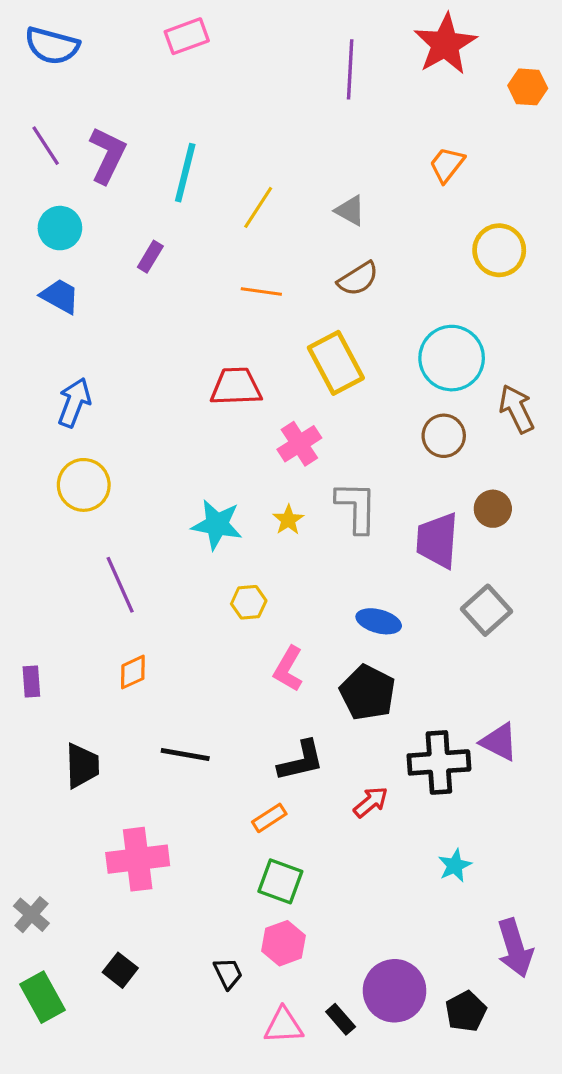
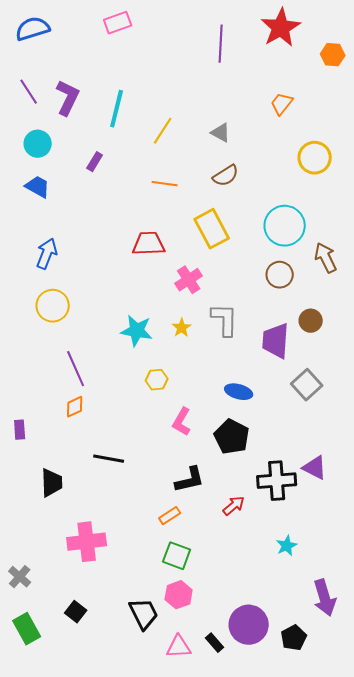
blue semicircle: (52, 46) -> (33, 29), turned 148
orange diamond: (133, 672) -> (75, 407), moved
black line: (185, 754) -> (109, 459), moved
black trapezoid: (228, 973) -> (144, 614), size x1.6

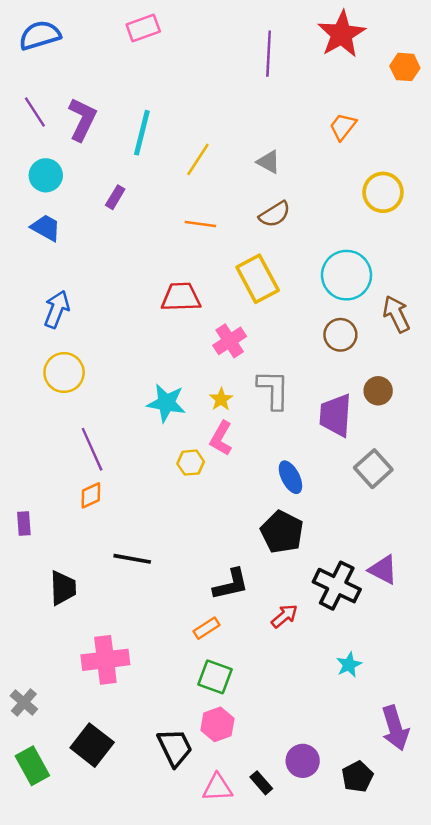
blue ellipse: (239, 392) -> (290, 477), turned 48
pink L-shape: (182, 422) -> (221, 438), moved
black cross: (277, 481) -> (337, 586), turned 30
black square: (76, 612) -> (92, 745), size x1.6
purple circle: (249, 625) -> (303, 761), size x0.7

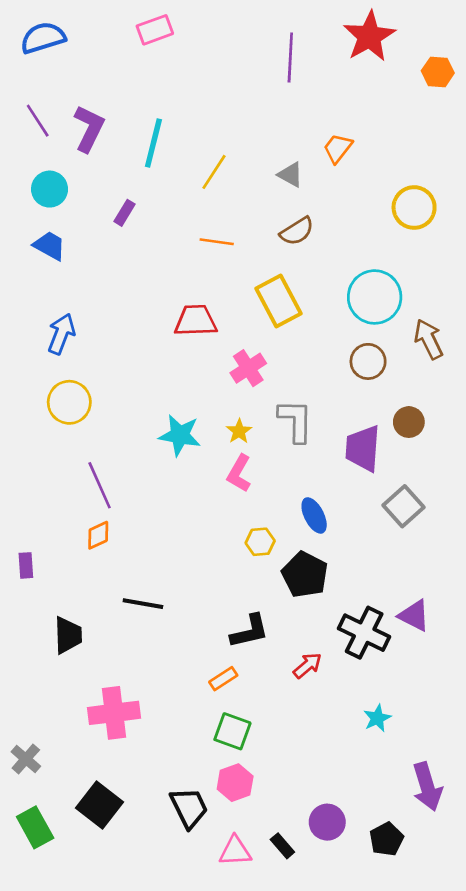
orange trapezoid: (343, 127) -> (338, 148), moved
yellow hexagon: (191, 463) -> (260, 542), moved

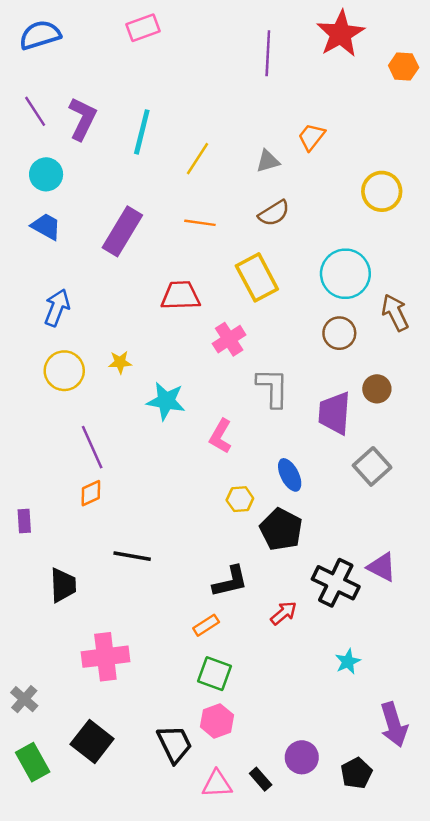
gray triangle: (290, 175) -> (268, 161), turned -45
purple rectangle: (125, 213) -> (122, 231), moved, size x2.0
yellow star: (239, 431) -> (120, 362), moved, turned 30

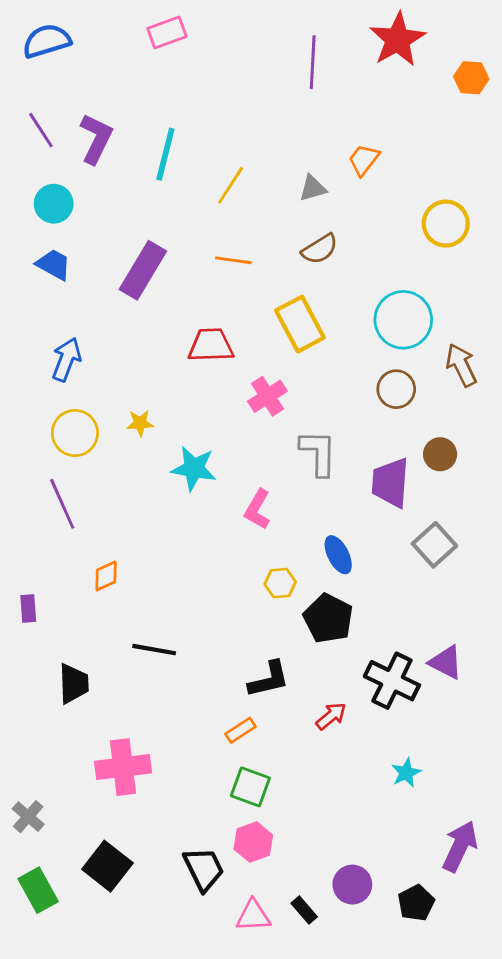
purple line: (92, 447) -> (62, 504), moved
purple arrow: (394, 725) -> (460, 846), turned -138

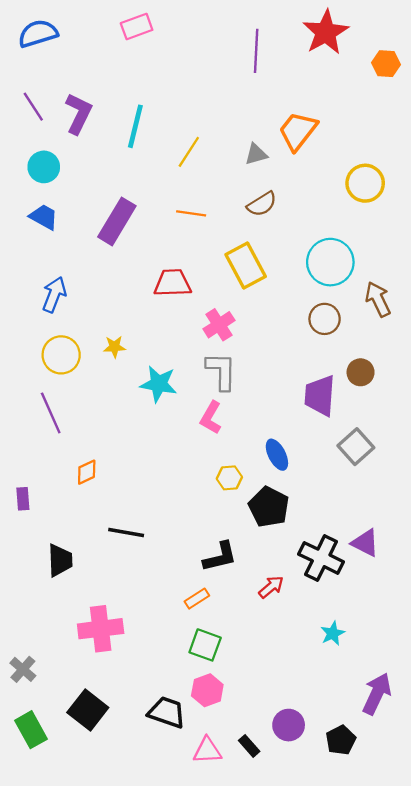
orange trapezoid: (364, 160) -> (298, 131), size x1.5
gray L-shape: (318, 453) -> (221, 371), moved
black trapezoid: (204, 869) -> (167, 712), turned -45

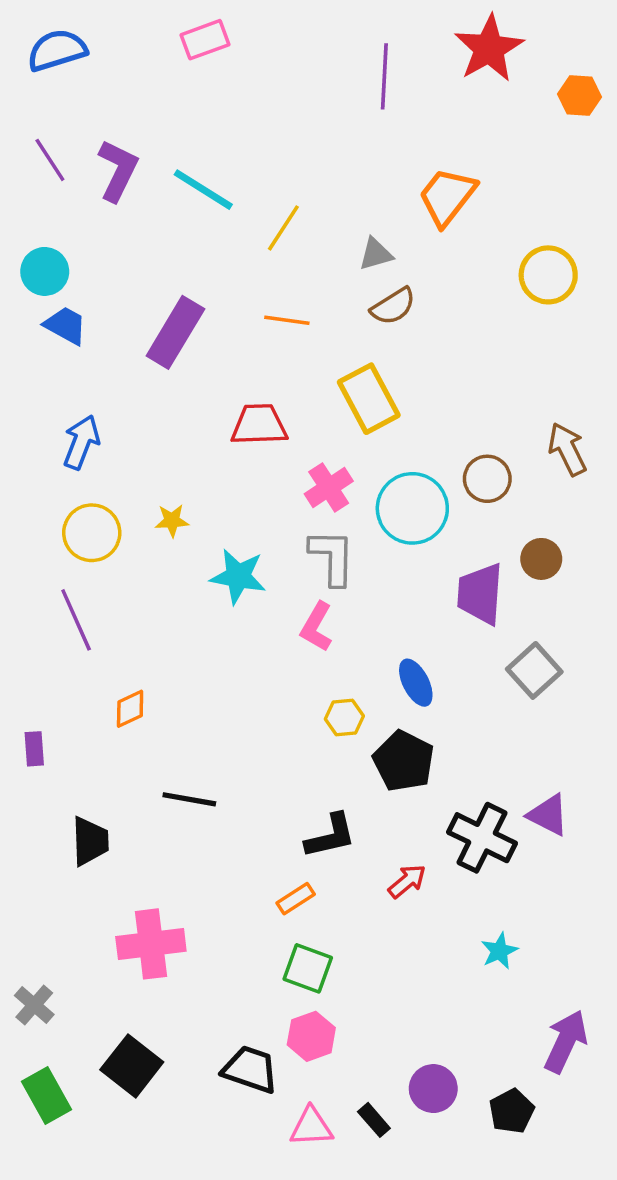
cyan line: (135, 126) -> (203, 190), turned -72
gray triangle: (256, 154) -> (376, 254), moved
cyan circle: (44, 167) -> (45, 271), moved
cyan circle: (330, 262) -> (412, 508), moved

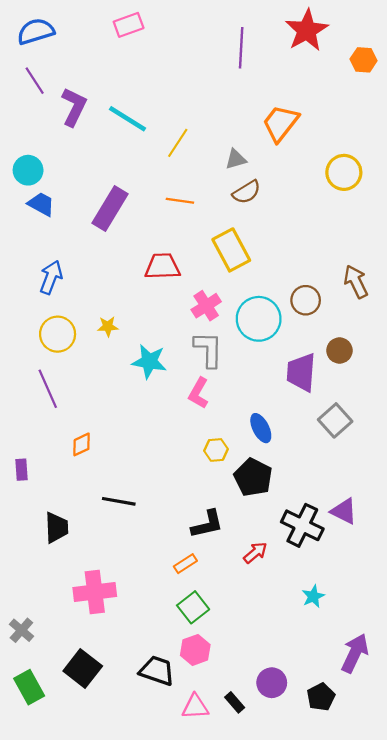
purple line: (50, 160) -> (35, 81), moved
green square: (308, 968) -> (193, 607), turned 32

